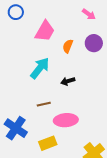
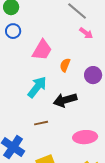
purple circle: (94, 43) -> (93, 75), moved
black arrow: (68, 81) -> (65, 100), size x1.6
pink ellipse: (66, 120) -> (85, 137), moved

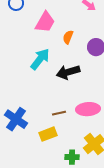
brown line: (41, 123) -> (59, 113), moved

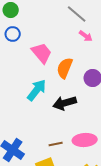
pink trapezoid: (45, 22) -> (42, 53), turned -70
orange semicircle: (68, 37) -> (65, 68), size x1.5

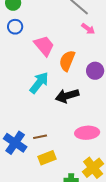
brown line: (56, 144) -> (40, 137), moved

